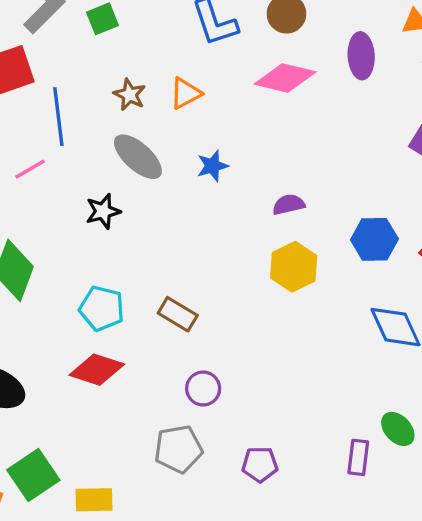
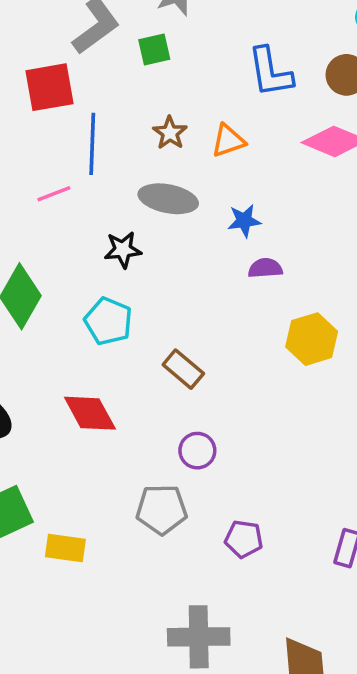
gray ellipse: (138, 157) -> (168, 199), turned -40
purple semicircle: (289, 205) -> (265, 268), moved
cyan pentagon: (102, 308) -> (108, 321), moved
red diamond: (97, 370) -> (90, 413), turned 34

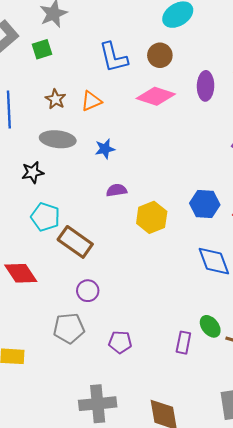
purple semicircle: (265, 268) -> (117, 190), moved
cyan pentagon: (108, 321) -> (45, 217), moved
brown rectangle: (183, 369) -> (75, 242), size x1.4

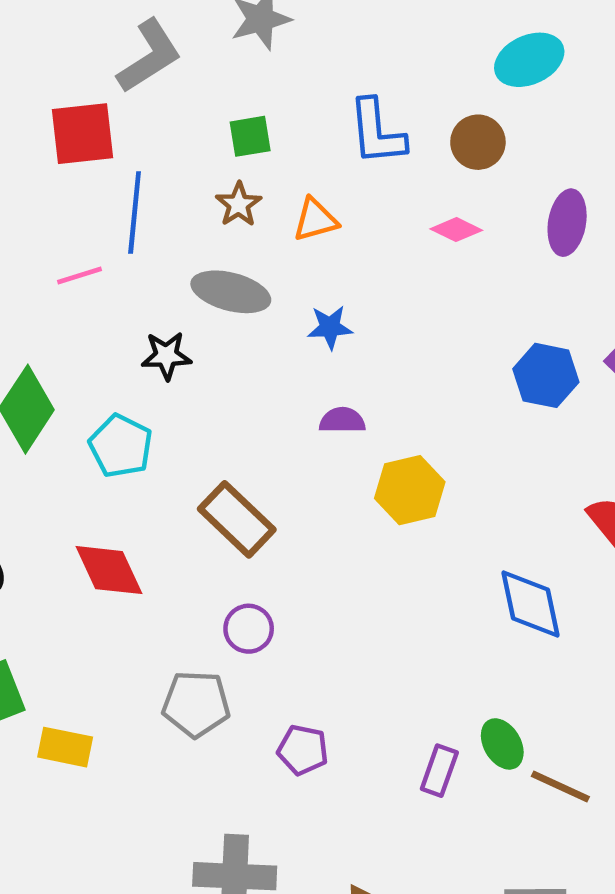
green square: (42, 49) -> (250, 136), moved
pink diamond: (156, 96) -> (456, 230), size x0.6
blue hexagon: (205, 204) -> (546, 375), moved
cyan pentagon: (45, 217) -> (121, 446), moved

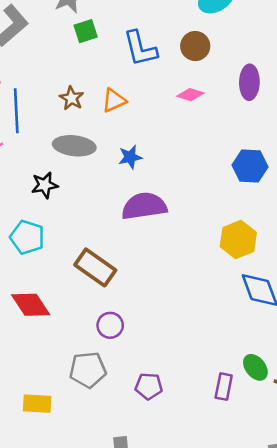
green square: (250, 136) -> (86, 31), moved
purple semicircle: (342, 420) -> (144, 206), size x1.8
yellow hexagon: (410, 490) -> (238, 239), moved
yellow rectangle: (65, 747) -> (37, 404), moved

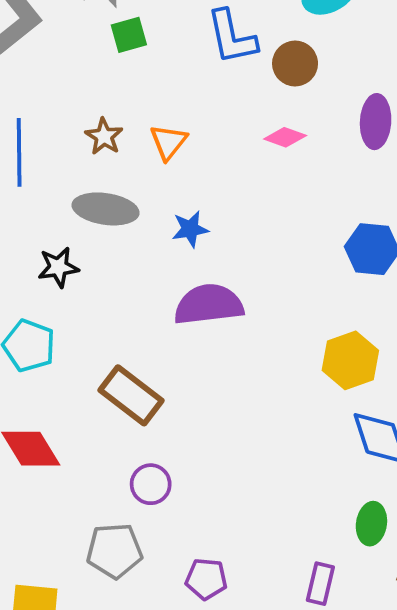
blue L-shape: (140, 49) -> (232, 37), moved
orange triangle: (114, 100) -> (168, 142), turned -30
green ellipse: (255, 367) -> (371, 524), moved, turned 45

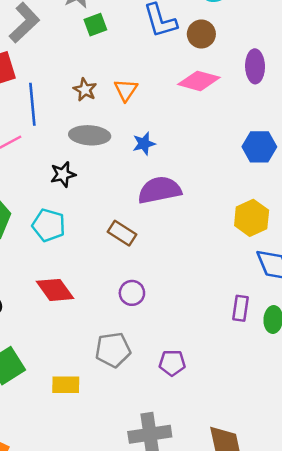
pink diamond: (285, 137) -> (199, 81), size x1.6
brown rectangle: (131, 395) -> (122, 233), moved, size x0.7
purple circle: (151, 484) -> (132, 293), moved
purple rectangle: (320, 584) -> (241, 308), moved

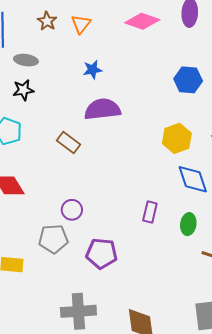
gray ellipse: (90, 135) -> (26, 60), moved, size x0.7
purple circle: (132, 293) -> (72, 210), moved
purple rectangle: (241, 308) -> (150, 212), moved
purple pentagon: (172, 363) -> (102, 253), size x1.4

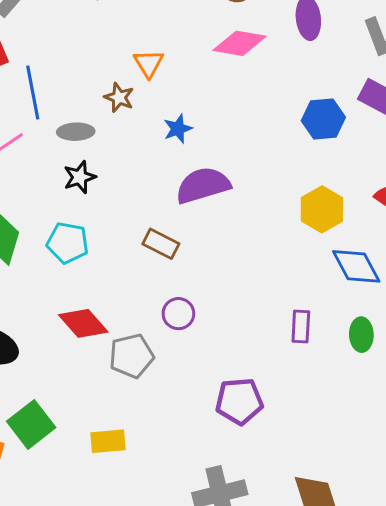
brown star: (47, 21) -> (119, 97), moved
purple circle: (72, 210) -> (178, 314), moved
gray pentagon: (53, 239) -> (131, 356), moved

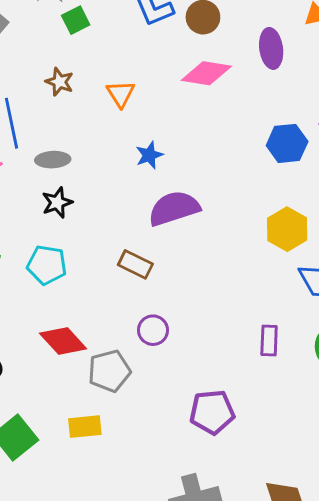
brown star: (119, 97) -> (59, 82), moved
yellow rectangle: (108, 441) -> (85, 427), moved

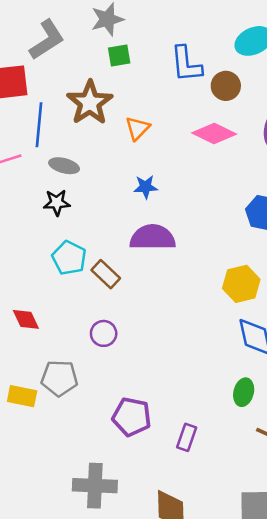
brown star: (59, 82) -> (90, 103), size x1.8
cyan pentagon: (47, 265) -> (69, 258), moved
purple rectangle: (269, 340) -> (187, 437), moved
red diamond: (63, 341) -> (26, 319), size x0.7
gray pentagon: (109, 371) -> (59, 378), moved

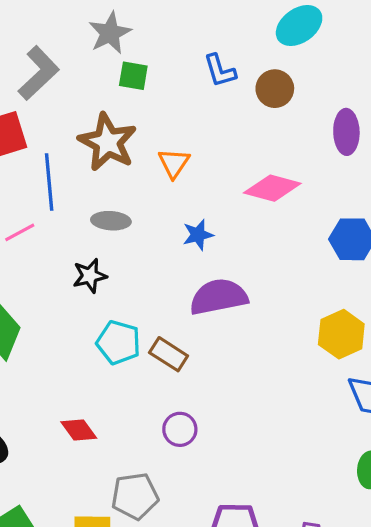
green square: (119, 55) -> (133, 76), turned 30
blue L-shape: (186, 64) -> (220, 71), size x0.7
pink diamond: (214, 133) -> (272, 188), moved
gray ellipse: (64, 166) -> (111, 221), moved

